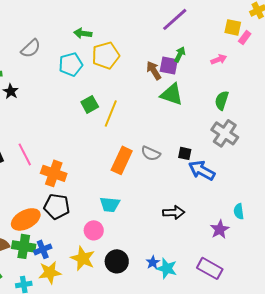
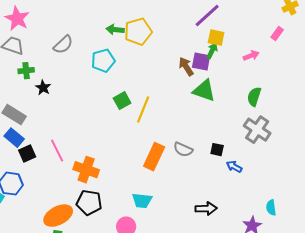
yellow square: (233, 27) -> (216, 38), moved
yellow pentagon: (106, 55) -> (138, 32), moved
blue arrow: (202, 170) -> (234, 167), size x0.6

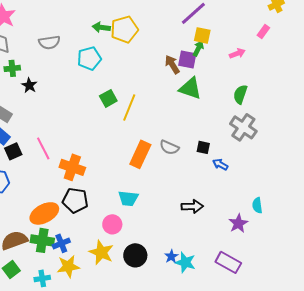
gray semicircle: (63, 45) -> (49, 42), turned 35

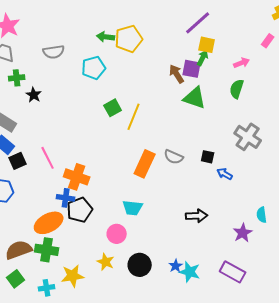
green semicircle: (240, 94) -> (237, 89), moved
black pentagon: (75, 200) -> (80, 210), turned -30
blue cross: (61, 243) -> (66, 198), moved, turned 30
yellow star: (101, 252) -> (106, 262), size x0.7

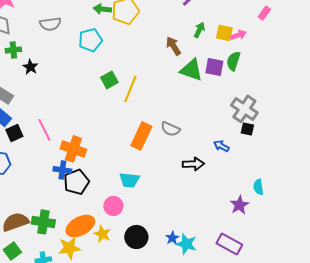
yellow square: (207, 45) -> (224, 33), moved
purple square: (192, 69) -> (214, 67), moved
black square: (208, 157) -> (247, 129), moved
black arrow: (197, 216) -> (193, 164), moved
orange ellipse: (49, 223) -> (80, 226), moved

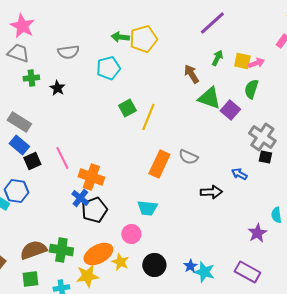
black star: (30, 67) -> (57, 88), moved
purple square: (214, 67) -> (230, 110), moved, turned 30
blue cross: (62, 170) -> (80, 198), turned 30
green square: (12, 251) -> (30, 279), turned 30

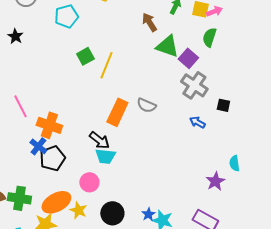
gray cross: (262, 137) -> (194, 85), moved
black arrow: (211, 192) -> (99, 140), moved, turned 40

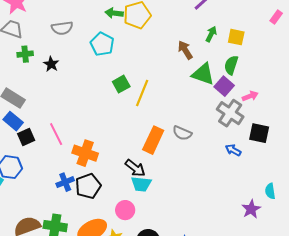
pink arrow: (214, 11) -> (250, 96), moved
cyan pentagon: (66, 16) -> (102, 44), turned -30
green semicircle: (209, 37) -> (231, 65), moved
black square: (223, 105) -> (259, 133), size x1.5
blue cross: (38, 146) -> (65, 182), moved, turned 30

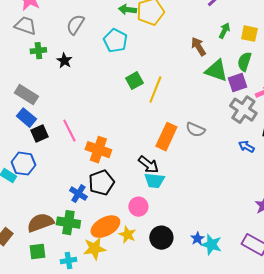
gray semicircle: (62, 28) -> (75, 25), turned 130
purple square: (224, 86) -> (237, 83), turned 30
blue cross: (65, 182) -> (78, 194), moved, turned -36

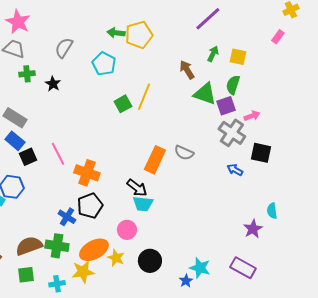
yellow line: (155, 90) -> (144, 97), moved
blue star: (197, 239) -> (186, 281), moved

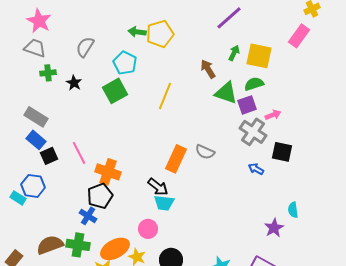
pink rectangle: (278, 37) -> (299, 36), size x1.6
yellow square: (238, 57) -> (259, 56), size x1.5
green semicircle: (233, 85) -> (254, 84), turned 54
green square: (123, 104) -> (115, 91), moved, size x1.4
black pentagon: (90, 206) -> (100, 196), moved

